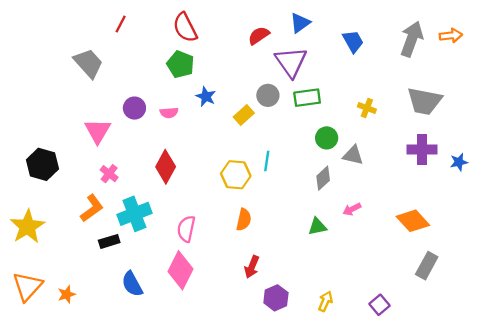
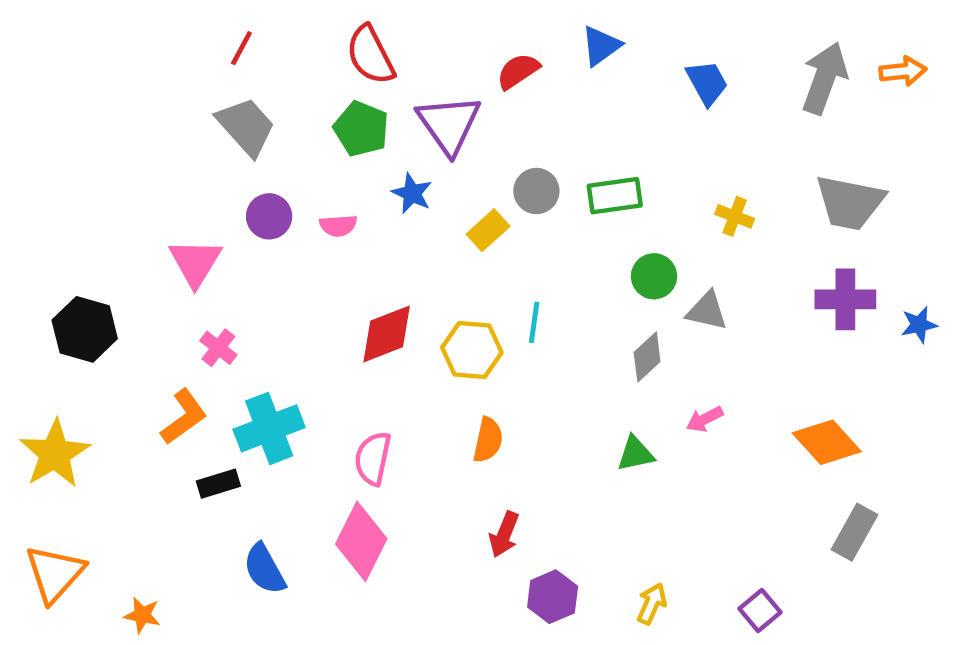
purple triangle: (291, 62) -> (449, 124), moved
gray trapezoid: (88, 63) -> (246, 126), moved
red diamond: (166, 167) -> (387, 334), moved, turned 40
orange star: (67, 294) -> (142, 615), moved, turned 30

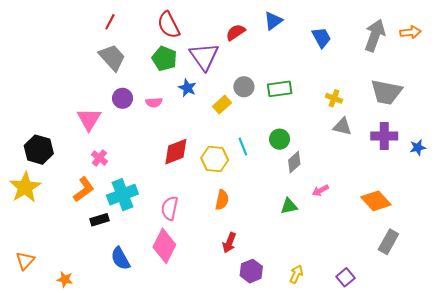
green circle: (654, 276) -> (280, 139), moved
gray triangle: (707, 311) -> (342, 127), moved
cyan line: (534, 322) -> (243, 146), turned -30
yellow star: (55, 454) -> (25, 187), moved
orange triangle: (55, 574) -> (25, 261), size x0.7

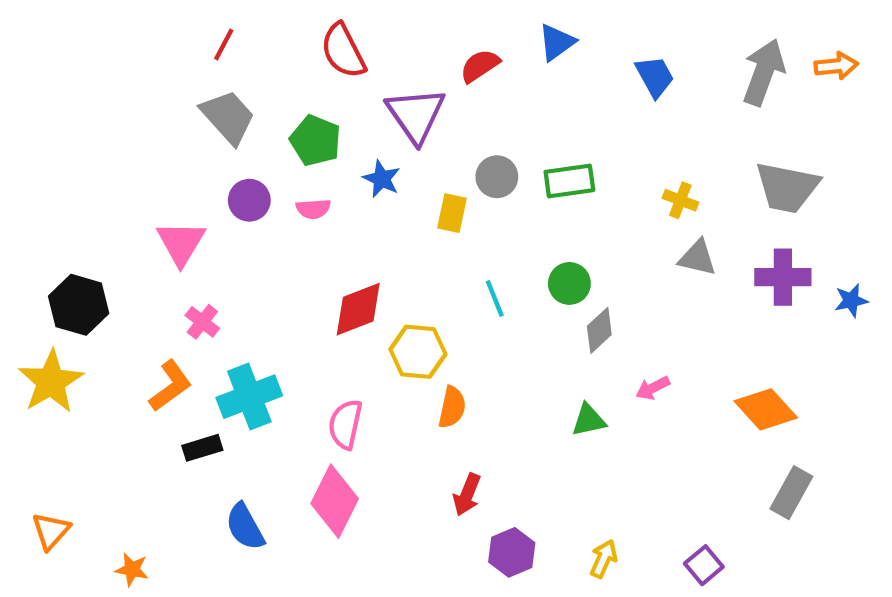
green pentagon: (164, 58) -> (315, 140), moved
yellow rectangle: (222, 105) -> (452, 213), turned -36
yellow hexagon: (215, 159) -> (418, 352), moved

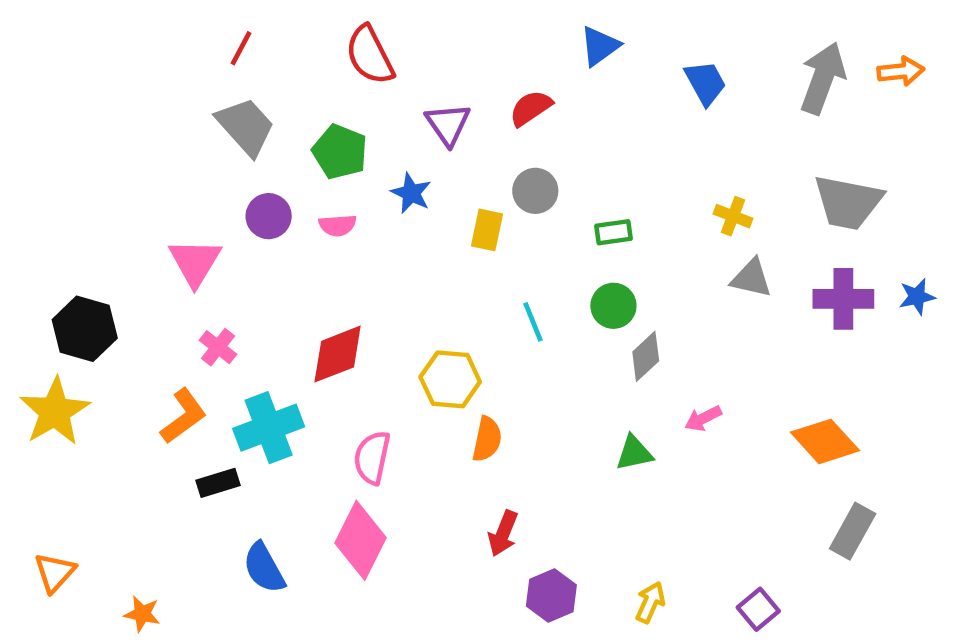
red semicircle: (480, 66) -> (531, 108), moved
purple triangle: (416, 115) -> (448, 124), size x0.7
green rectangle: (569, 181) -> (613, 232), moved, size x0.7
blue star: (851, 301) -> (917, 297), moved
red diamond: (358, 309) -> (338, 354), moved

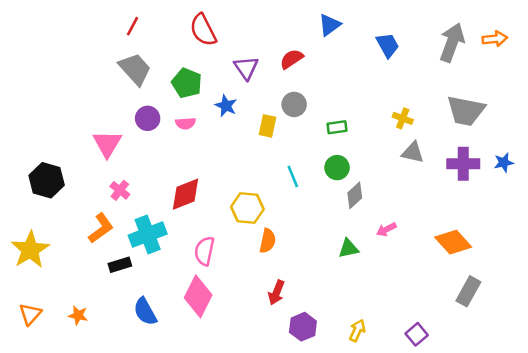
yellow star: (55, 412) -> (30, 250), moved
orange star: (142, 614) -> (78, 315), moved

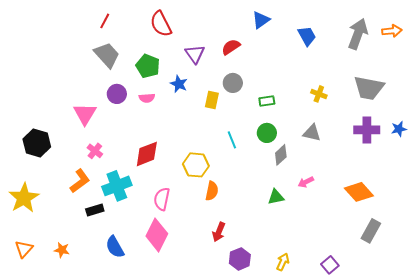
gray triangle: (413, 152) -> (312, 133), moved

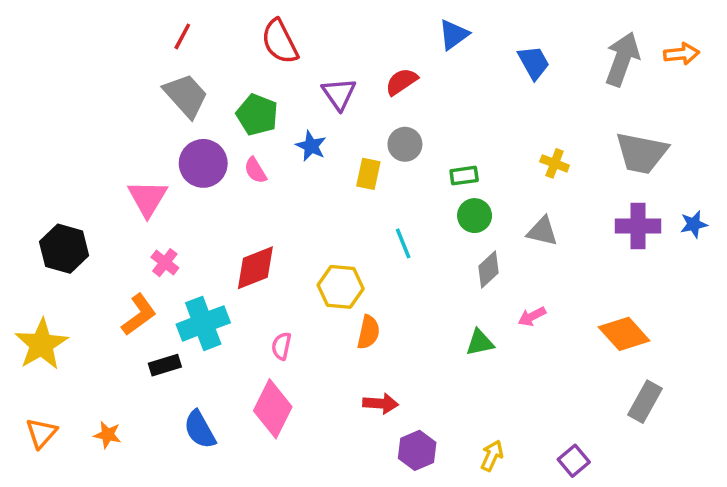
purple circle: (117, 94) -> (203, 163), size x1.4
pink semicircle: (147, 98) -> (255, 170), turned 63
green circle: (267, 133) -> (475, 216), moved
pink semicircle: (162, 199) -> (281, 346), size x0.7
red arrow: (219, 232) -> (381, 403), turned -108

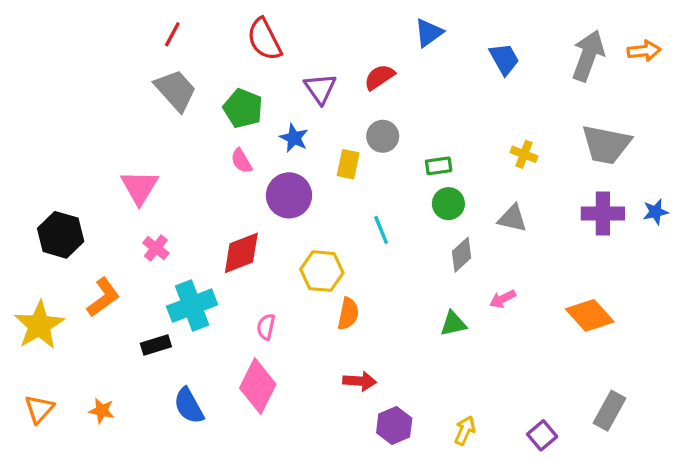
purple circle: (203, 163) -> (289, 195), moved
orange L-shape: (139, 315) -> (103, 297), moved
gray rectangle: (645, 402) -> (609, 411), moved

